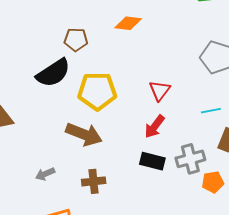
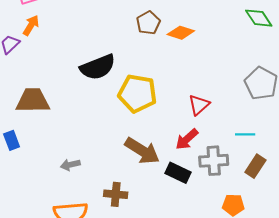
brown pentagon: (76, 40) -> (148, 23), moved, turned 30
brown arrow: (84, 134) -> (142, 151), moved
gray cross: (190, 159) -> (214, 161), moved
brown cross: (94, 181) -> (116, 194), moved

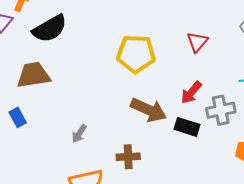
black semicircle: (98, 67) -> (50, 29), moved
red triangle: (199, 105) -> (197, 42), moved
gray arrow: (70, 165) -> (79, 134), turned -36

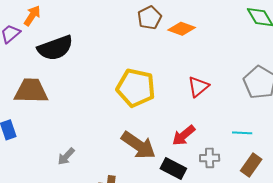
gray cross: (221, 110) -> (210, 158), size x0.7

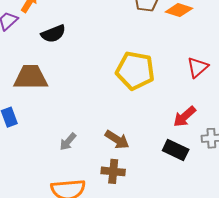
black semicircle: (55, 48) -> (53, 34), size x0.7
brown arrow: (138, 145) -> (117, 140), moved, size x0.7

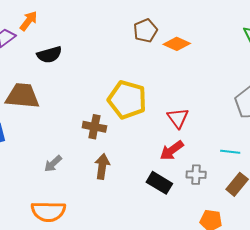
red triangle: (198, 67) -> (178, 118), moved, turned -30
brown arrow: (117, 140) -> (102, 167), turned -120
brown cross: (113, 171) -> (94, 127), moved

